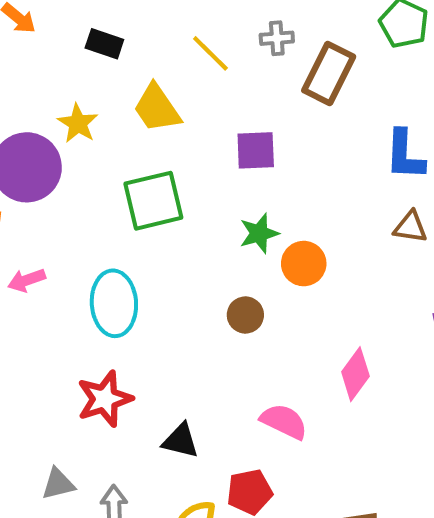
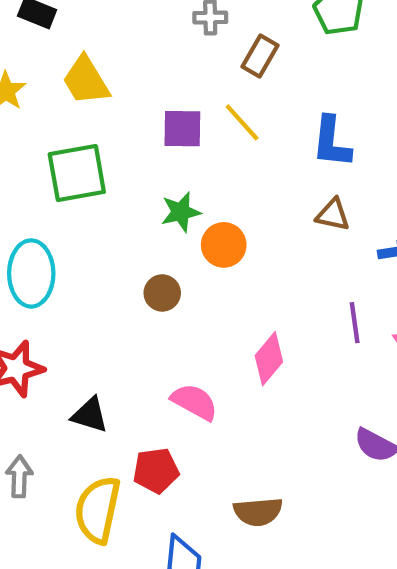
yellow line: (210, 53) -> (242, 122), moved
brown rectangle: (329, 73) -> (260, 56), size x0.7

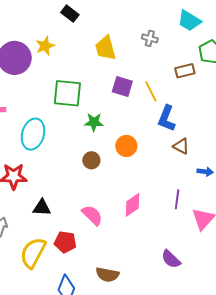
brown rectangle: (260, 56) -> (185, 71), moved, turned 30
yellow trapezoid: (86, 81) -> (106, 48), moved
blue L-shape: (331, 142) -> (167, 118), moved
green star: (181, 212) -> (94, 122), moved
black triangle: (90, 415) -> (42, 208), turned -30

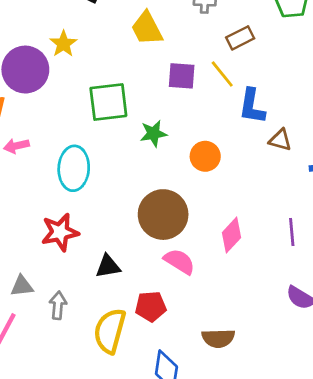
brown rectangle: (185, 71) -> (240, 38), moved
brown circle: (91, 160) -> (163, 215), moved, size x2.0
purple line: (177, 199) -> (292, 232), moved

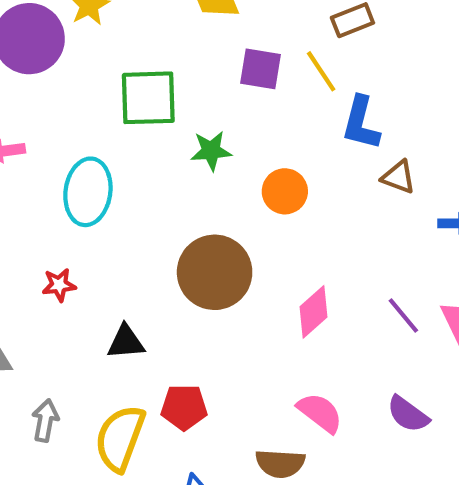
red star: (60, 232) -> (59, 285), size x0.6
purple line: (292, 232) -> (403, 315), turned -40
pink semicircle: (179, 261) -> (320, 413), moved
gray arrow: (58, 305) -> (45, 420), moved

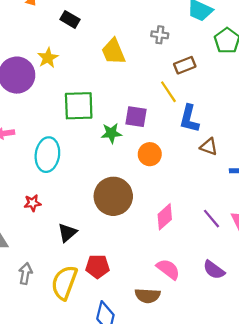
purple square: (260, 69) -> (136, 117), moved
black triangle: (126, 342) -> (67, 233), turned -36

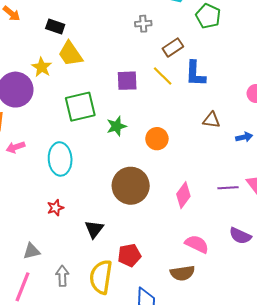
yellow trapezoid: (113, 52) -> (70, 54), moved
purple square: (136, 117) -> (127, 81), moved
blue L-shape: (189, 119) -> (195, 74), moved
purple line: (211, 219) -> (228, 188), turned -42

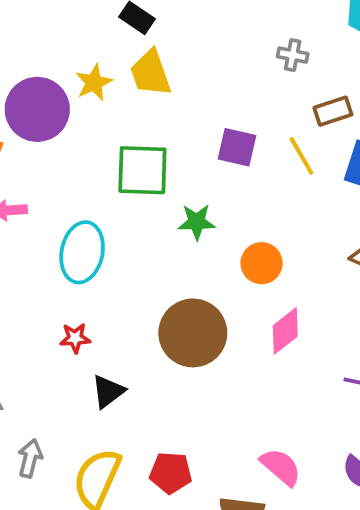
pink diamond: (183, 195) -> (285, 331), moved
red star: (55, 208) -> (75, 338), moved
red pentagon: (129, 255) -> (171, 473), moved

